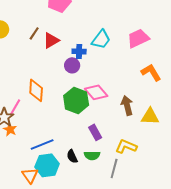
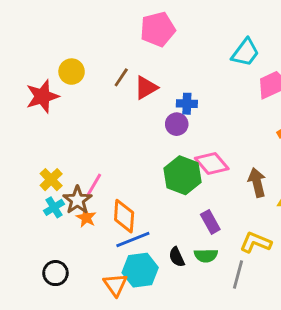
cyan trapezoid: (101, 39) -> (245, 53), moved
orange diamond: (36, 90) -> (124, 216), moved

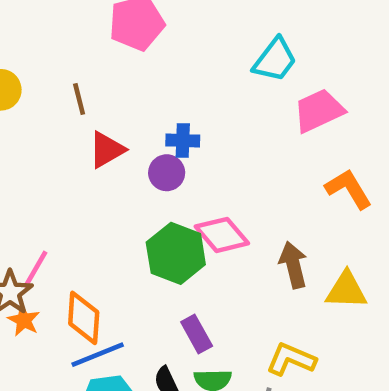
brown line: (121, 77) -> (79, 99), turned -48
red triangle: (146, 88) -> (107, 150), moved
purple rectangle: (210, 222) -> (197, 334), moved

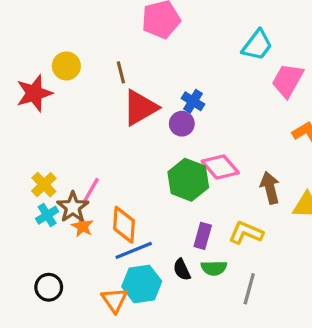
pink trapezoid: (319, 111) -> (288, 80), turned -36
blue cross: (183, 140) -> (193, 101), turned 30
red triangle: (107, 150) -> (140, 108), size x1.4
purple rectangle: (197, 334) -> (203, 236), turned 45
yellow L-shape: (291, 359) -> (246, 233), moved

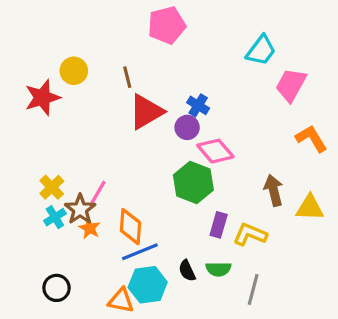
pink diamond: (220, 167) -> (215, 151), moved
purple rectangle: (203, 236) -> (219, 225), moved
orange triangle: (114, 300) -> (121, 300), turned -44

